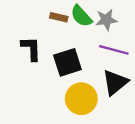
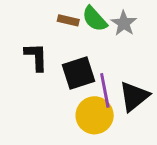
gray star: (106, 20) -> (124, 23), turned -30
purple line: (114, 50) -> (105, 90), moved, turned 64

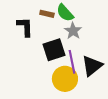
gray star: (124, 23) -> (73, 31), moved
black L-shape: (36, 57) -> (25, 27), moved

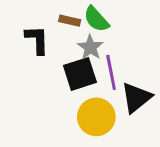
gray star: (73, 31) -> (90, 47), moved
purple line: (72, 62) -> (111, 72), moved

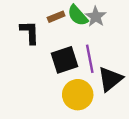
brown rectangle: (70, 21) -> (56, 17), turned -35
gray star: (90, 47) -> (96, 17), moved

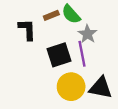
gray star: (96, 17) -> (88, 34), moved
black triangle: (110, 79) -> (101, 88), moved, turned 50

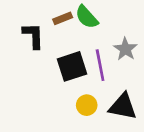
gray star: (88, 34) -> (125, 49), moved
yellow circle: (71, 87) -> (87, 105), size x0.6

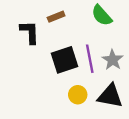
green semicircle: (87, 17) -> (102, 15), moved
gray star: (125, 49) -> (113, 60), moved

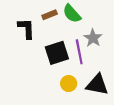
green semicircle: (102, 15) -> (72, 14), moved
gray star: (113, 60) -> (93, 38), moved

